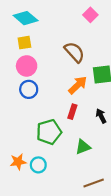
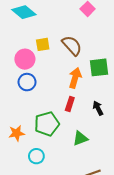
yellow square: (24, 43) -> (43, 44), moved
orange arrow: (78, 85) -> (75, 78), turned -30
orange star: (18, 162) -> (17, 133), moved

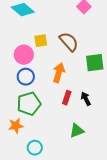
orange arrow: (75, 78) -> (59, 73), moved
black arrow: (98, 108) -> (86, 99), moved
green pentagon: (47, 124) -> (29, 104), moved

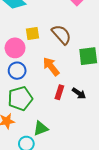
orange arrow: (59, 73) -> (51, 66), turned -54
black arrow: (86, 99) -> (79, 93), turned 152
green triangle: (77, 131) -> (41, 128), moved

